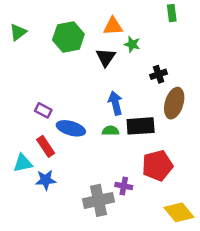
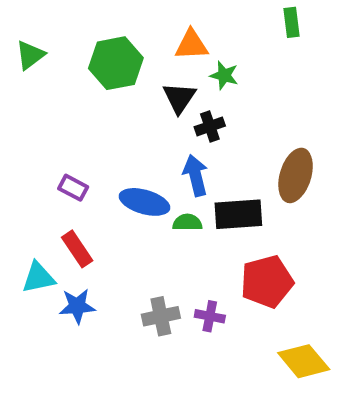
black cross: (159, 74) -> (210, 126), moved
blue ellipse: (71, 128) -> (144, 202), moved
gray cross: (98, 200) -> (161, 316), moved, size x0.7

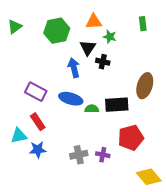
green rectangle: (291, 22) -> (143, 24), moved
black cross: (210, 126) -> (103, 62), turned 32
blue arrow: (196, 175) -> (74, 68), moved
purple rectangle: (73, 188) -> (36, 92), size x1.5

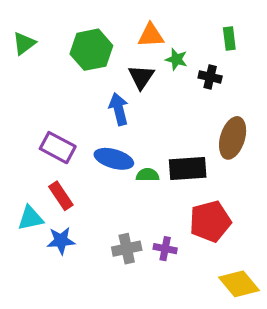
black cross: (103, 62) -> (210, 77), moved

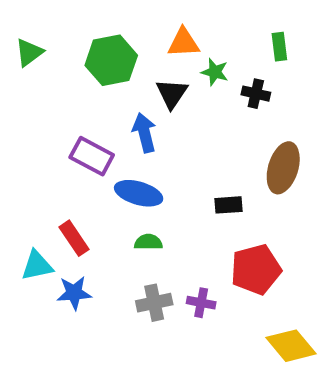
purple rectangle: (58, 148) -> (92, 156), moved
black rectangle: (188, 168) -> (228, 205), size x0.6
green semicircle: (148, 175) -> (148, 242), moved

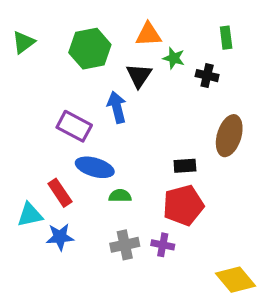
blue ellipse: (139, 193) -> (95, 167), moved
red pentagon: (256, 269) -> (183, 205), moved

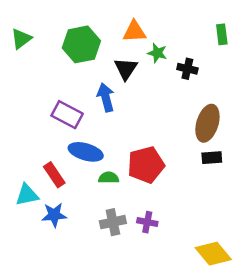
green rectangle: (226, 38) -> (222, 34), moved
black rectangle: (185, 166) -> (212, 158), moved
red pentagon: (183, 205) -> (146, 165), moved

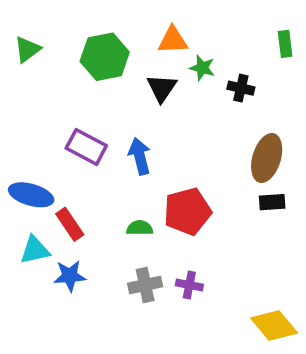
blue arrow: (106, 97) -> (140, 156), moved
blue ellipse: (86, 152) -> (31, 195), moved

